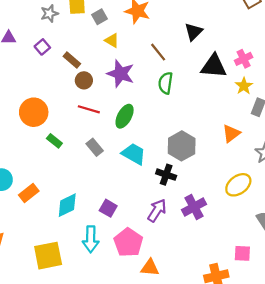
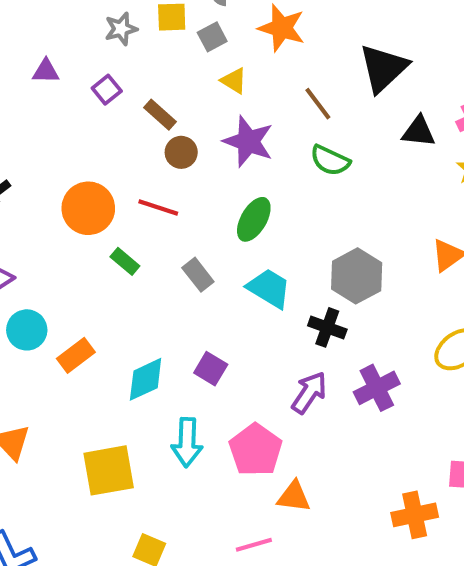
black triangle: (194, 32) -> (383, 68), size x1.5
black triangle: (214, 66) -> (419, 132), size x0.7
green semicircle: (166, 83) -> (330, 160), turned -75
red line: (89, 109) -> (158, 207), moved
purple square: (108, 208) -> (211, 369), moved

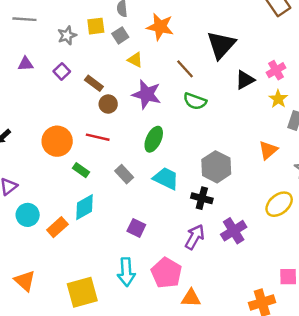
black triangle: (419, 132) -> (245, 80), turned -30
cyan diamond: (146, 379) -> (85, 207), moved

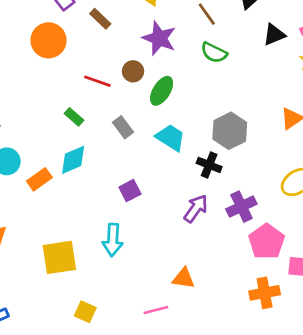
brown circle: (108, 104) -> (133, 71), moved
orange circle: (57, 141) -> (49, 40), moved
purple square: (136, 228) -> (130, 191), turned 30
pink pentagon: (166, 273) -> (267, 241), moved

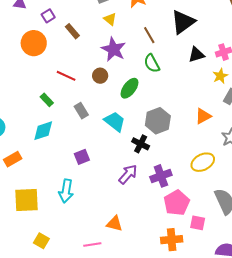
green semicircle: (214, 53) -> (152, 63), turned 30
brown circle: (133, 71) -> (100, 76), moved
green ellipse: (162, 91) -> (130, 88), moved
orange rectangle: (39, 179) -> (13, 159), moved

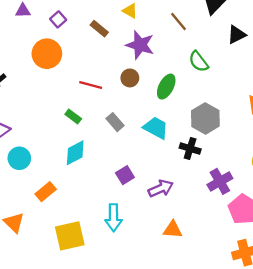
brown rectangle: (72, 31) -> (99, 29), moved
green semicircle: (152, 63) -> (199, 62), moved
purple arrow: (128, 174) -> (161, 189), moved, turned 35
orange triangle: (114, 224) -> (173, 229), moved

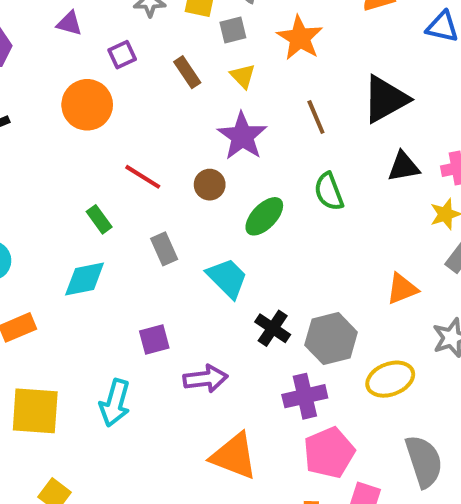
brown rectangle: (99, 29) -> (187, 72), moved
gray hexagon: (205, 118) -> (331, 339), moved
orange triangle: (173, 229) -> (234, 456), moved, size x1.5

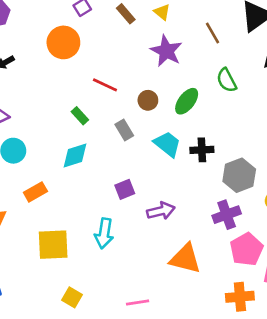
brown circle: (210, 185) -> (148, 100), moved
black cross: (273, 328) -> (202, 150), moved, turned -30

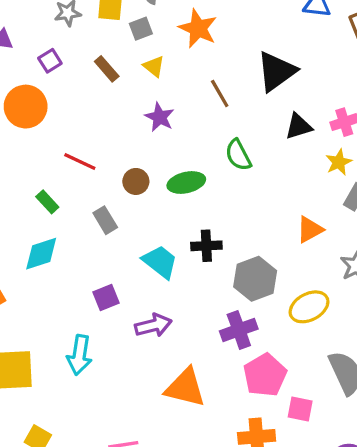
purple star: (166, 51) -> (160, 117), size x0.7
green ellipse: (187, 101) -> (186, 183), turned 40
cyan trapezoid: (167, 144) -> (160, 262), moved

